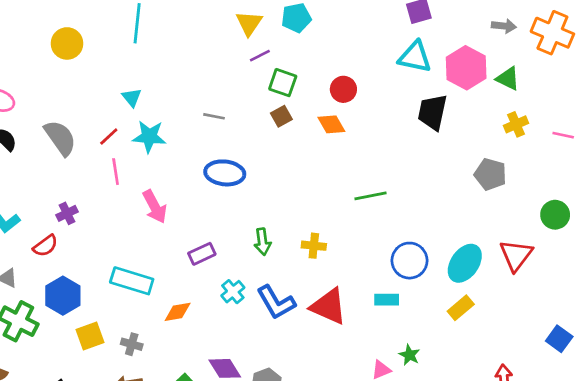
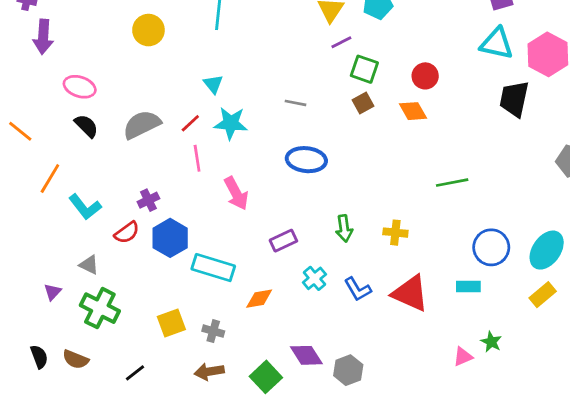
gray semicircle: (60, 138) -> (142, 125), turned -81
blue hexagon: (63, 296) -> (170, 238), moved
blue L-shape: (276, 302) -> (358, 289), size x0.7

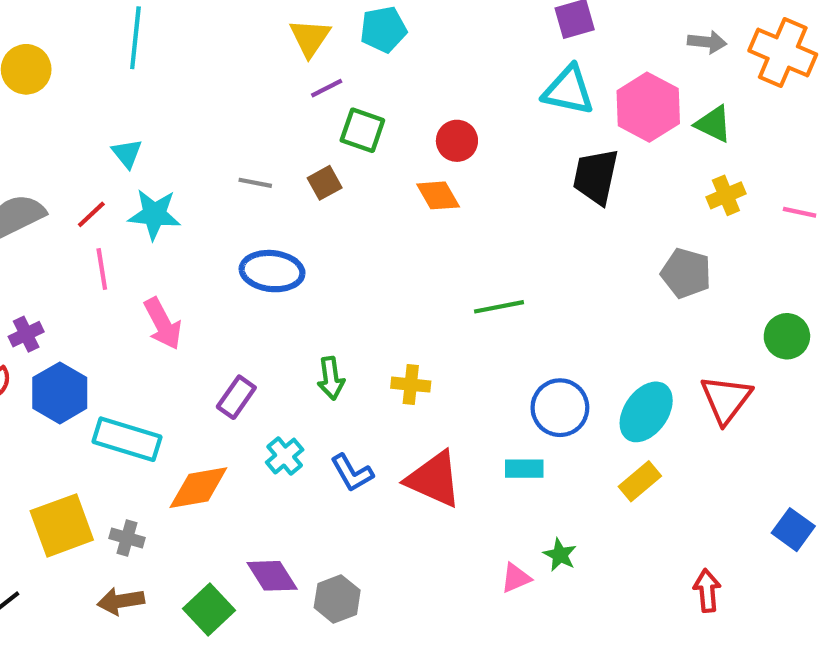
brown square: (363, 103) -> (325, 183), moved
purple rectangle: (283, 241) -> (236, 397), turned -30
orange diamond: (259, 299) -> (198, 488), size x1.4
yellow square: (171, 323) -> (62, 525), size x1.4

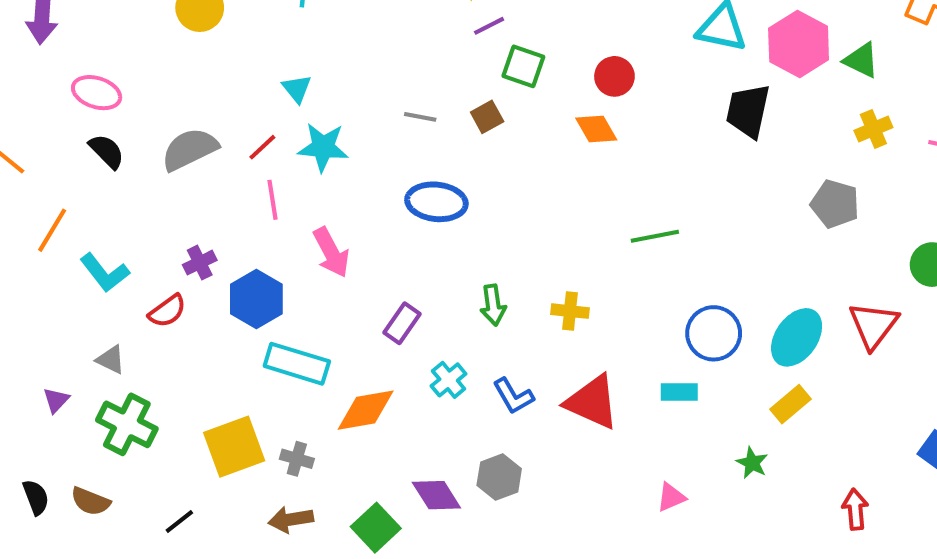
blue hexagon: (60, 393) -> (256, 299), moved
green star: (560, 555) -> (752, 463), moved
gray hexagon: (337, 599) -> (499, 477), moved

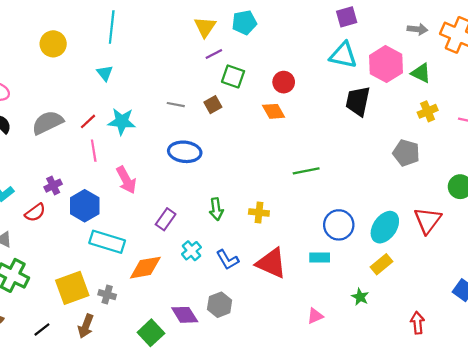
cyan triangle: (297, 89) -> (105, 73), moved
brown arrow: (291, 519) -> (86, 326), moved, turned -60

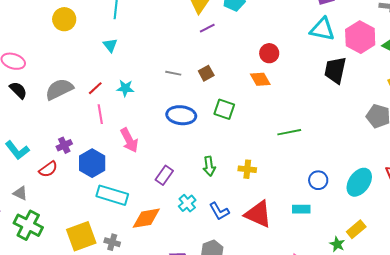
green square: (233, 76) -> (224, 109), moved
cyan star: (122, 121) -> (125, 88), size x0.7
blue circle: (339, 225) -> (318, 180), size x0.7
yellow rectangle: (381, 264) -> (356, 229), moved

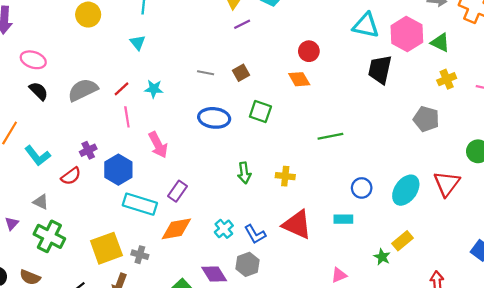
purple rectangle: (164, 175) -> (178, 191), moved
cyan cross: (187, 203) -> (224, 229), moved
blue L-shape: (219, 211) -> (255, 234), moved

